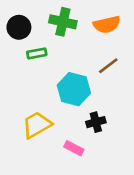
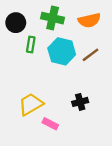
green rectangle: (37, 53) -> (31, 44), turned -70
cyan hexagon: (74, 89) -> (62, 51), moved
pink rectangle: (74, 148) -> (50, 124), moved

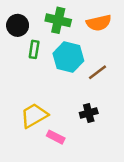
brown line: (90, 55) -> (98, 72), moved

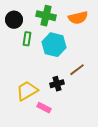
brown line: (98, 72) -> (77, 70), moved
black cross: (89, 113) -> (57, 84), moved

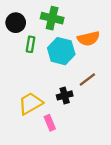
orange semicircle: (78, 18) -> (88, 39), moved
pink rectangle: (44, 108) -> (50, 123), turned 40

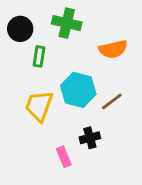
cyan hexagon: (61, 51) -> (78, 90), moved
black cross: (65, 95) -> (90, 138), moved
yellow trapezoid: (30, 103) -> (39, 106), moved, turned -40

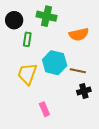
brown line: (112, 101) -> (78, 71), turned 49
black cross: (90, 138) -> (84, 91), moved

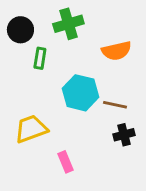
green cross: (46, 16) -> (68, 24), turned -30
yellow trapezoid: (27, 74) -> (31, 129), moved, turned 50

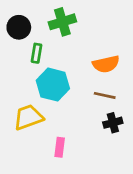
orange semicircle: (117, 51) -> (106, 64), moved
cyan hexagon: (81, 93) -> (53, 85), moved
pink rectangle: (65, 162) -> (60, 147), turned 30

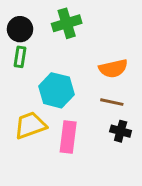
green rectangle: (37, 53) -> (20, 57), moved
black cross: (113, 123) -> (121, 131), turned 30
pink rectangle: (60, 147) -> (68, 137), moved, size x1.5

